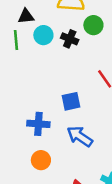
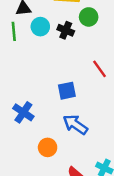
blue cross: (38, 124) -> (23, 112), moved, turned 30
orange circle: (41, 160) -> (48, 147), moved

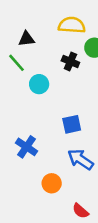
cyan circle: (40, 27) -> (39, 84), moved
green line: (14, 31) -> (16, 63), turned -36

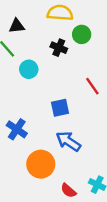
orange circle: (52, 183) -> (41, 164), size x1.5

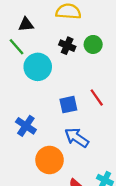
green circle: (82, 34) -> (93, 44), moved
cyan circle: (29, 69) -> (38, 67), size x1.5
red line: (92, 86) -> (97, 98), moved

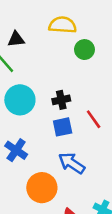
green circle: (93, 44) -> (84, 50), moved
black cross: (67, 46) -> (61, 100), moved, turned -35
cyan circle: (38, 67) -> (20, 100), moved

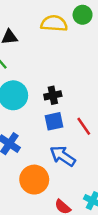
green circle: (84, 50) -> (83, 15), moved
red line: (94, 119) -> (84, 126), moved

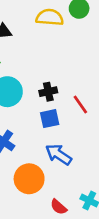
red line: (84, 126) -> (80, 104), moved

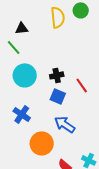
yellow semicircle: (50, 17) -> (58, 17), turned 80
blue square: (50, 119) -> (58, 96), turned 35

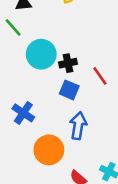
cyan circle: (25, 75) -> (41, 54), moved
blue arrow: (65, 124) -> (78, 126), turned 65

